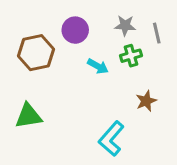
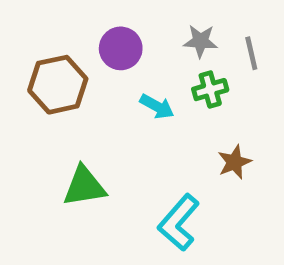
green triangle: (28, 116) -> (84, 186), moved

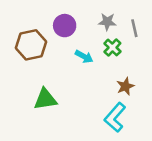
green cross: (210, 90) -> (112, 48), turned -30
cyan L-shape: (179, 223) -> (115, 117), moved

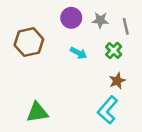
purple circle: (65, 26) -> (71, 18), moved
green cross: (112, 48) -> (114, 51), moved
green triangle: (45, 99) -> (37, 112), moved

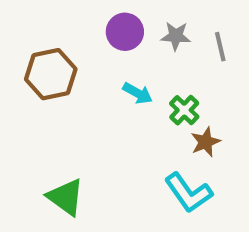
green cross: (114, 51) -> (184, 110), moved
cyan L-shape: (108, 110) -> (188, 193), turned -76
green triangle: (37, 112) -> (66, 197), turned 45

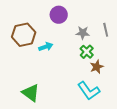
gray star: (176, 36) -> (83, 33), moved
gray line: (220, 47) -> (106, 30), moved
cyan arrow: (138, 93) -> (46, 47), moved, turned -48

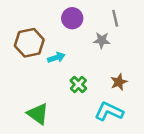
gray line: (106, 30) -> (115, 18), moved
green cross: (87, 52) -> (78, 84), moved
cyan L-shape: (89, 91) -> (109, 111), turned 150

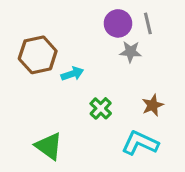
purple circle: (72, 18) -> (118, 23), moved

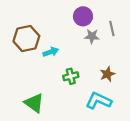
gray line: (148, 23) -> (112, 29), moved
green cross: (101, 108) -> (71, 76), turned 32

